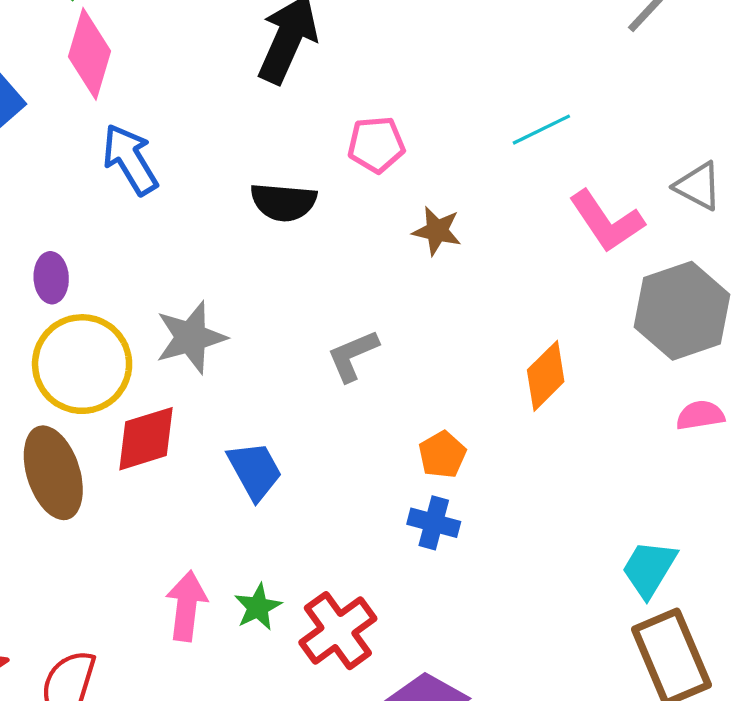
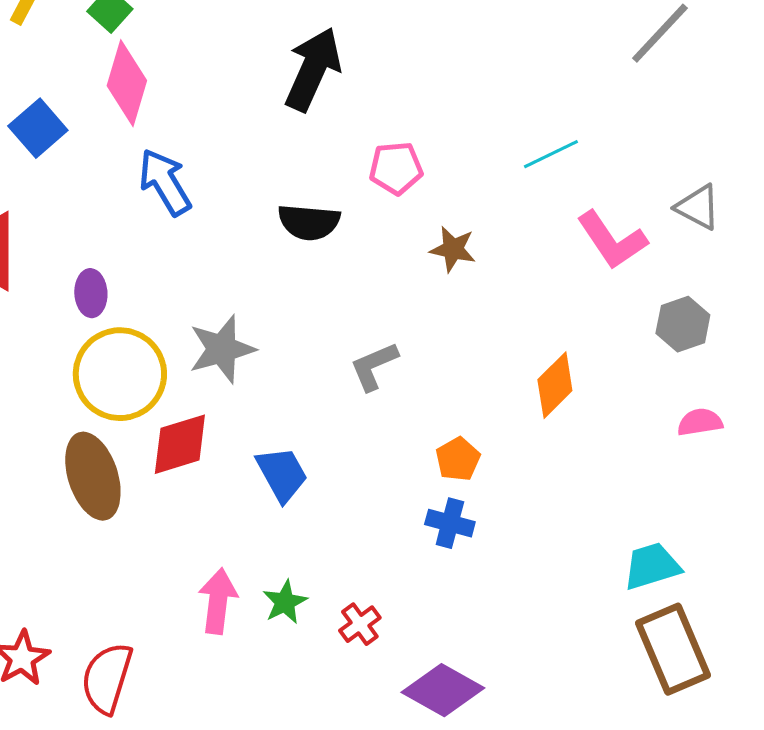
gray hexagon: (682, 311) -> (683, 324), size x0.6
cyan trapezoid: (649, 569) -> (652, 566), turned 42
red cross: (338, 631) -> (360, 624), size x0.6

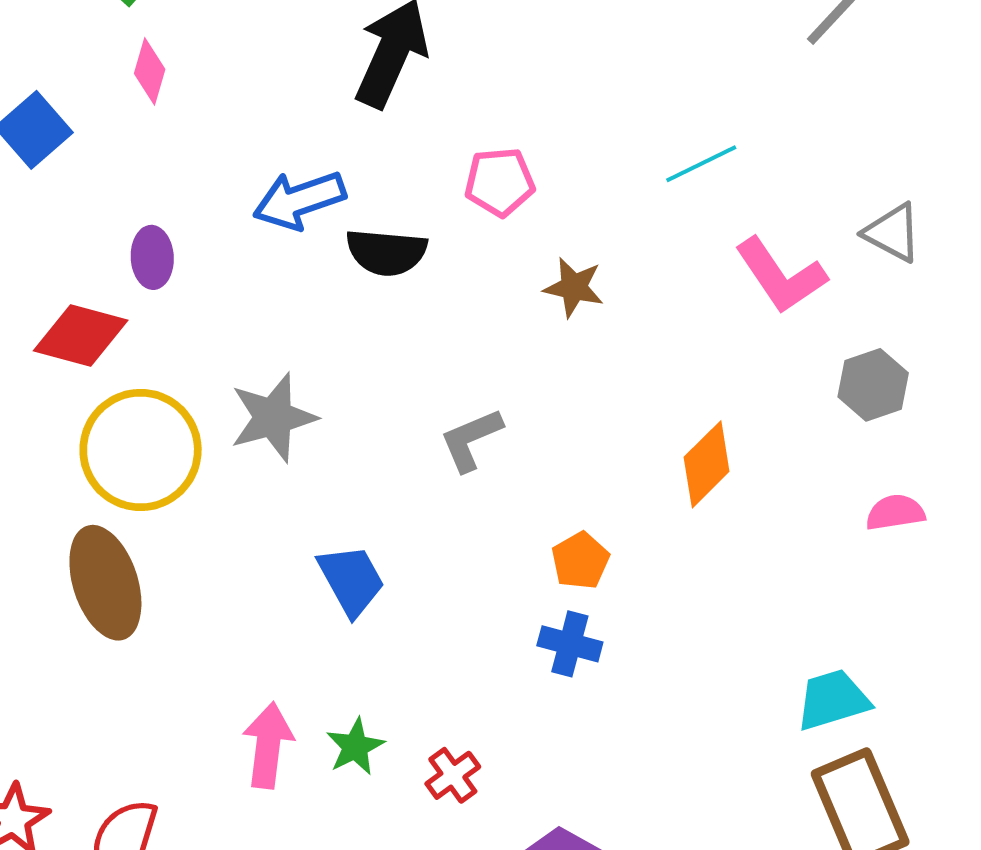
pink diamond: (127, 83) -> (150, 71), size x0.6
blue arrow: (165, 182) -> (299, 200), moved, turned -78
purple ellipse: (91, 293) -> (152, 257), moved
red diamond: (180, 444) -> (81, 335), moved, turned 32

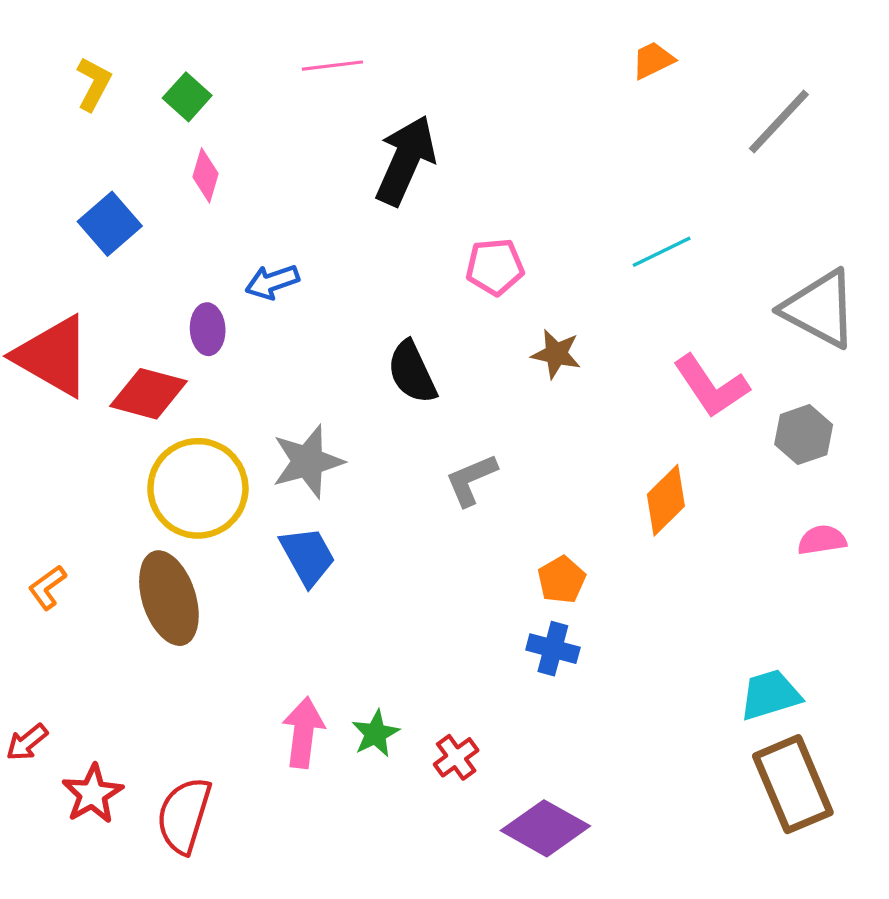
blue arrow: (299, 200) -> (272, 282), moved, size x0.7
gray triangle: (893, 233) -> (820, 309), size x1.6
black semicircle: (386, 252) -> (412, 372), moved, turned 60
pink L-shape: (781, 276) -> (711, 386), moved
blue trapezoid: (351, 580) -> (308, 556), moved

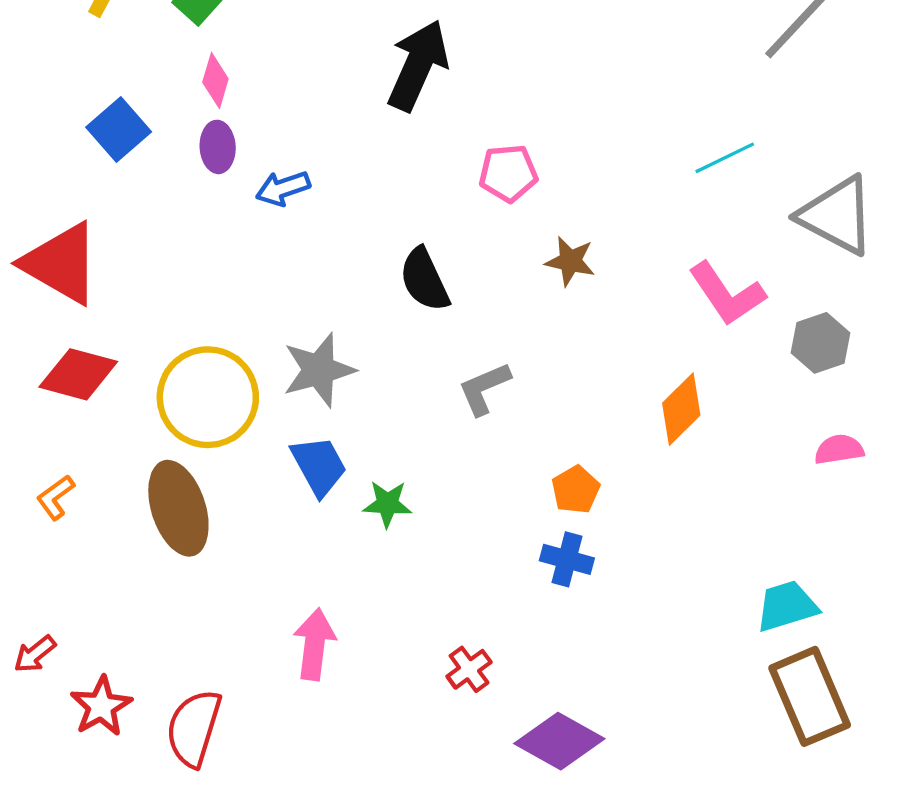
cyan line: (662, 252) -> (725, 158), moved
purple ellipse: (208, 329) -> (218, 147), moved
red diamond: (148, 394) -> (78, 374), moved
green star: (375, 734) -> (387, 504), moved, turned 30

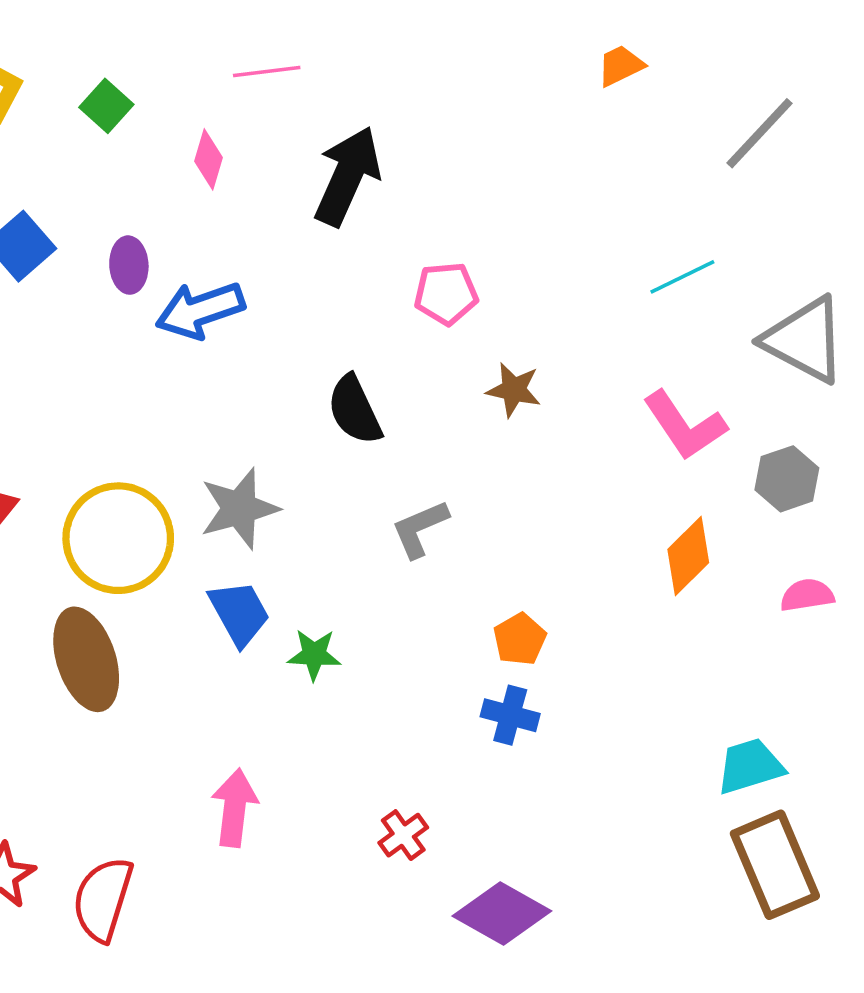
pink diamond: (215, 81) -> (208, 159), moved
blue arrow: (283, 188) -> (200, 310), size x1.5
orange diamond: (681, 409) -> (688, 556), moved

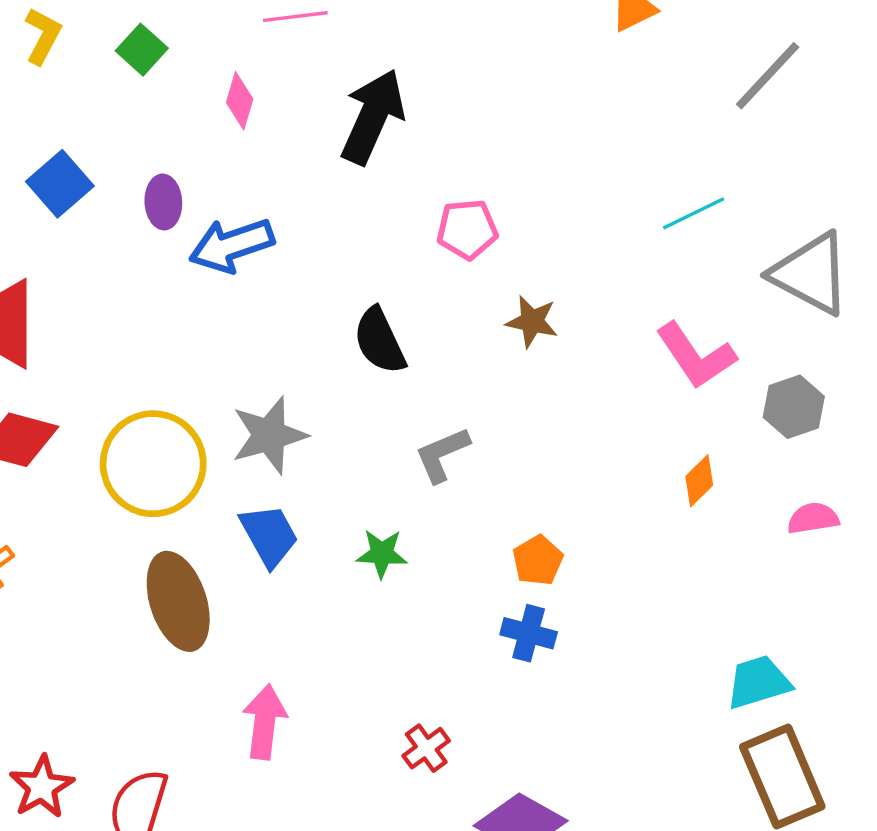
orange diamond: (688, 556) -> (699, 481), size x0.7
green star: (314, 655) -> (382, 554), moved
brown ellipse: (86, 659) -> (178, 601), moved

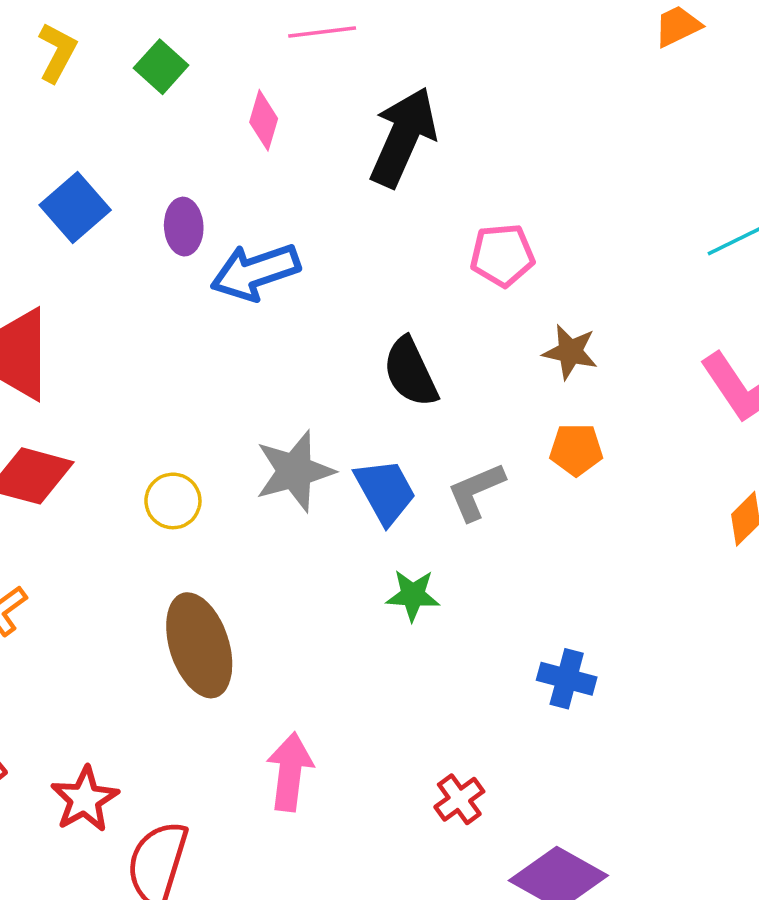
yellow circle: (153, 464) -> (173, 501), size x0.5
blue trapezoid: (269, 535) -> (385, 491), moved
orange pentagon: (538, 560) -> (576, 450), moved, turned 30
red star: (42, 787) -> (85, 799), moved

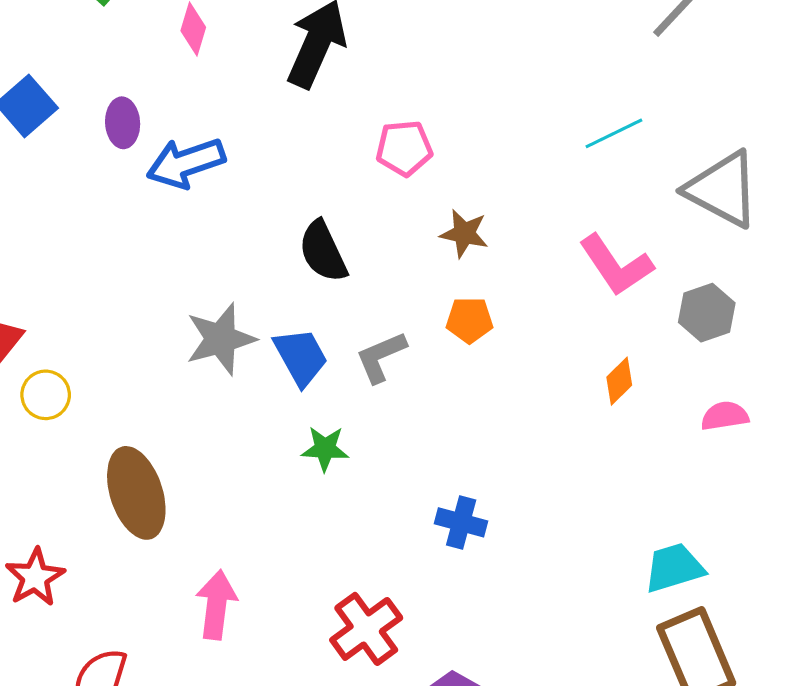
yellow circle: (173, 501) -> (46, 395), moved
red star: (85, 799) -> (35, 577), moved
red cross: (459, 799) -> (366, 629), size x1.6

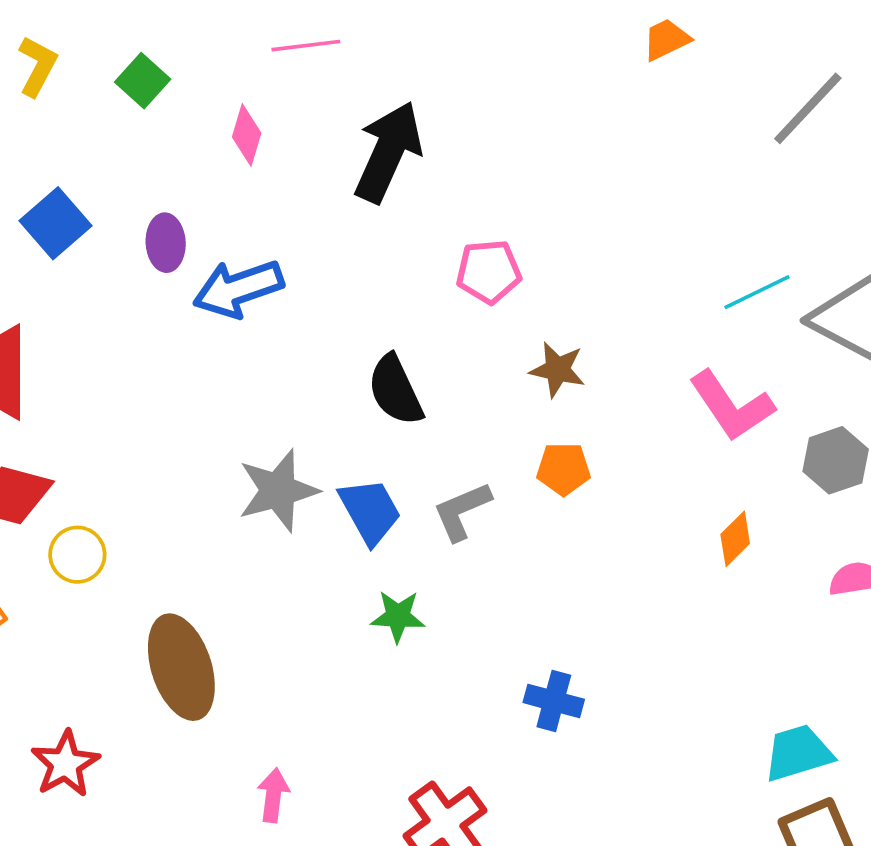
cyan line: (614, 133) -> (757, 292), moved
pink arrow: (216, 605) -> (273, 795), size x0.7

